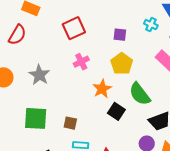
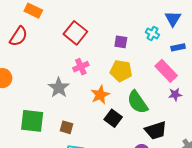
red square: (74, 28) -> (75, 33), turned -30
yellow pentagon: (122, 64) -> (121, 71), turned -30
gray star: (39, 75) -> (59, 88), moved

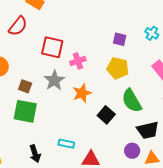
red square: (75, 33) -> (52, 47), moved, turned -30
orange star: (100, 95) -> (82, 93), moved
brown square: (66, 127) -> (25, 86), moved

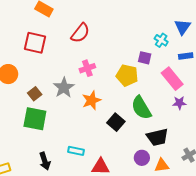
red semicircle: (18, 26) -> (80, 33), moved
purple square: (120, 39) -> (145, 58), moved
red square: (52, 47) -> (35, 43), moved
brown square: (25, 86) -> (35, 94), turned 32

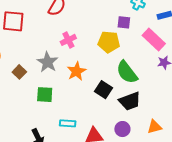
green square: (35, 119) -> (45, 95), moved, size x0.7
black trapezoid: (157, 137) -> (130, 101), moved
purple circle: (142, 158) -> (122, 129), moved

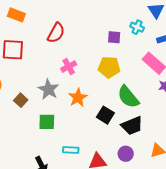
purple square: (124, 22) -> (114, 37), moved

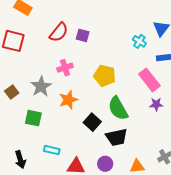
purple square: (114, 37) -> (83, 35), moved

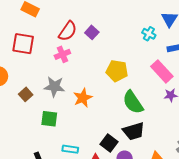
purple square: (83, 35) -> (92, 32), turned 32
pink cross: (65, 68) -> (62, 54), moved
gray star: (41, 86) -> (54, 87), turned -30
black square: (92, 122) -> (109, 143), moved

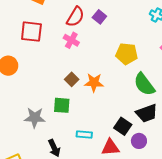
pink cross: (62, 54) -> (71, 40), turned -35
gray star: (54, 87) -> (35, 118), moved
brown square: (26, 94) -> (72, 79), moved
orange star: (83, 98) -> (94, 83), turned 30

